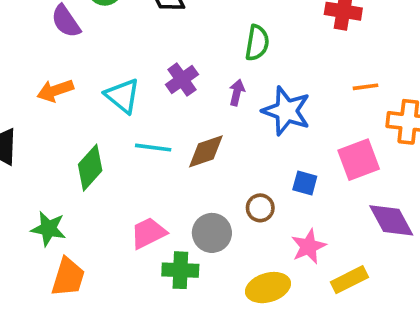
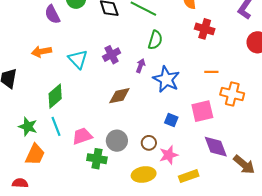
cyan line: (153, 148) -> (56, 126), moved, turned 54
brown circle: (260, 208) -> (149, 143), moved

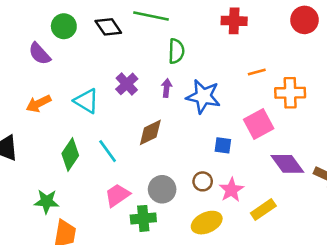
cyan line: (56, 126) -> (108, 151), moved

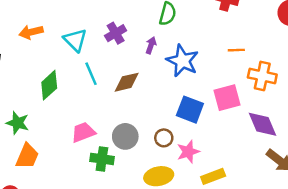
blue square: (223, 145) -> (190, 110), size x1.6
cyan line: (108, 151) -> (91, 74), moved
purple diamond: (287, 164) -> (263, 124), moved

